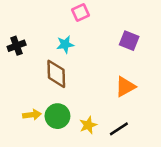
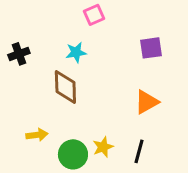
purple square: (129, 41) -> (151, 48), turned -30
green circle: (57, 116) -> (73, 154), moved
black line: (119, 129) -> (139, 151), turned -42

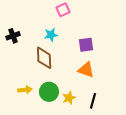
purple square: (151, 48) -> (86, 45), moved
orange triangle: (147, 102) -> (86, 70), moved, turned 48
green circle: (73, 154) -> (49, 92), moved

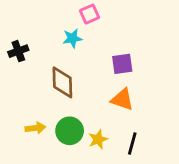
cyan star: (51, 35) -> (72, 38), moved

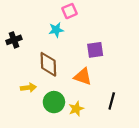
orange triangle: (122, 99) -> (83, 77), moved
yellow arrow: (35, 128) -> (28, 88), moved
black line: (132, 144) -> (112, 101), moved

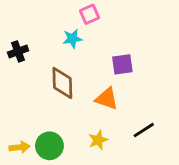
yellow arrow: (28, 88) -> (19, 147), moved
black line: (112, 101) -> (144, 130), turned 42
green circle: (54, 102) -> (49, 146), moved

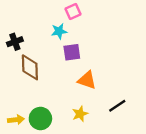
purple square: (122, 64) -> (72, 52), moved
brown diamond: (62, 83) -> (30, 67), moved

